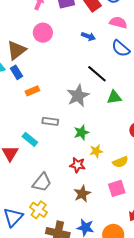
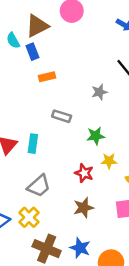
gray star: (78, 96) -> (99, 92), size x0.6
cyan rectangle: (30, 139) -> (33, 144), moved, turned 49

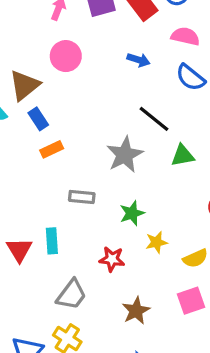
blue rectangle: (32, 52) -> (38, 119), moved
gray star: (99, 92) -> (125, 155), size x1.6
red star: (84, 173) -> (112, 259), moved

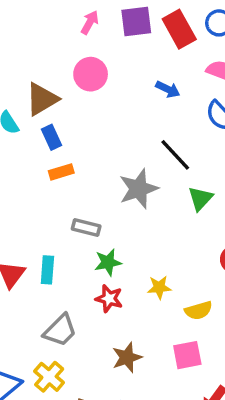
green triangle: (183, 156) -> (200, 198), turned -45
green star: (132, 213) -> (108, 262), moved

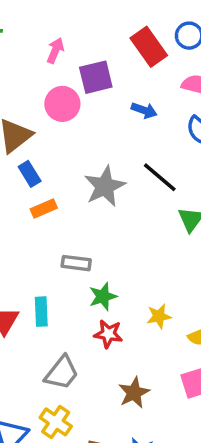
purple square: (136, 22) -> (96, 77), moved
gray star: (139, 189) -> (105, 186), moved

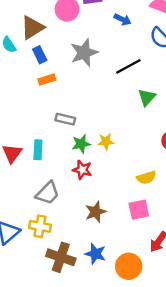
black line: (160, 177) -> (128, 66), turned -75
gray star: (105, 186) -> (84, 53), moved
yellow star: (159, 316) -> (106, 142), moved
yellow cross: (56, 422) -> (40, 226), turned -30

